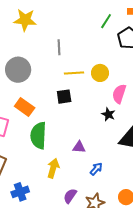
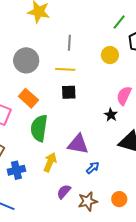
yellow line: (74, 73) -> (65, 69), moved
yellow circle: (100, 73) -> (110, 55), moved
purple triangle: (79, 147) -> (78, 144), size x1.6
blue cross: (20, 192) -> (16, 170), moved

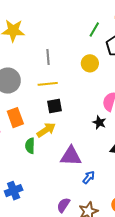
orange rectangle: (28, 98) -> (15, 118), turned 36
green semicircle: (39, 128) -> (30, 146), size x0.6
yellow arrow: (50, 162) -> (46, 130), moved, turned 42

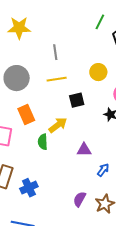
yellow circle: (90, 63) -> (98, 72), moved
black square: (54, 106) -> (77, 100), moved
purple triangle: (71, 156) -> (84, 150), size x0.7

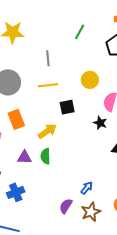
green line: (100, 22) -> (80, 32), moved
green semicircle: (43, 142) -> (45, 156), moved
purple triangle: (84, 150) -> (24, 157), moved
blue arrow: (103, 170) -> (87, 188), moved

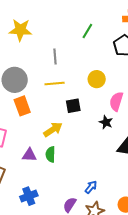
orange rectangle: (16, 119) -> (22, 106), moved
blue cross: (16, 192) -> (29, 196), moved

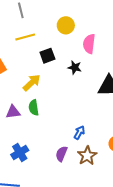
black star: (106, 122) -> (75, 67), moved

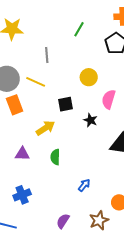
yellow line: (25, 37) -> (36, 82), moved, turned 30
green semicircle: (34, 108) -> (55, 157), moved
purple semicircle: (61, 154) -> (63, 221), moved
brown star: (87, 156) -> (99, 220), moved

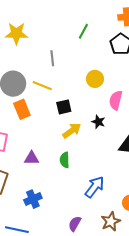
black square: (66, 104) -> (64, 107), moved
yellow arrow: (45, 128) -> (72, 131), moved
blue arrow: (84, 185) -> (95, 187), size x1.6

